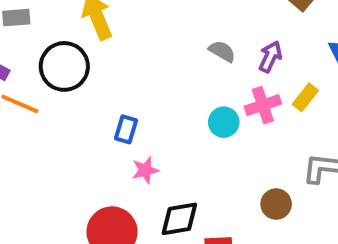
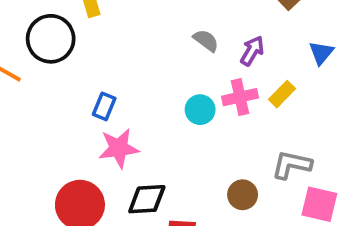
pink star: (145, 170) -> (119, 148), size x1.5

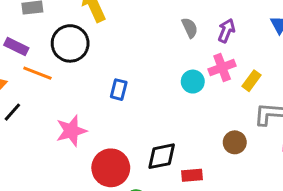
gray semicircle: (206, 40) -> (190, 28), turned 36
yellow rectangle: (282, 94) -> (251, 81), moved
pink star: (119, 148) -> (71, 131), moved

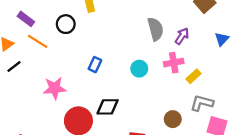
gray semicircle: (190, 28) -> (155, 29), size x1.5
black circle: (70, 43) -> (66, 24), size x0.7
cyan circle: (193, 82) -> (139, 69), moved
black diamond: (162, 156) -> (108, 107), moved

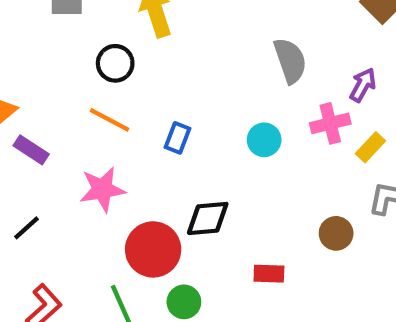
purple rectangle: (26, 19) -> (31, 150), moved
purple arrow: (182, 36) -> (363, 85), moved
orange line: (38, 41) -> (110, 120), moved
black line: (14, 66) -> (27, 228), moved

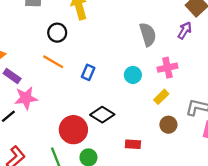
purple arrow: (363, 85) -> (185, 30), moved
yellow rectangle: (370, 147) -> (161, 97), moved
pink star: (102, 189) -> (26, 98), moved
black diamond: (208, 218) -> (102, 115), turned 35

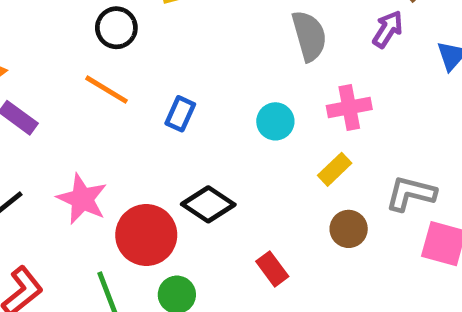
pink star: (26, 98) -> (82, 199), moved, turned 30
red rectangle: (133, 144) -> (272, 269), turned 48

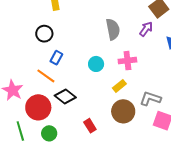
black circle: (116, 28) -> (44, 34), moved
orange line: (107, 90) -> (46, 76), moved
brown circle: (349, 229) -> (123, 111), size x1.5

